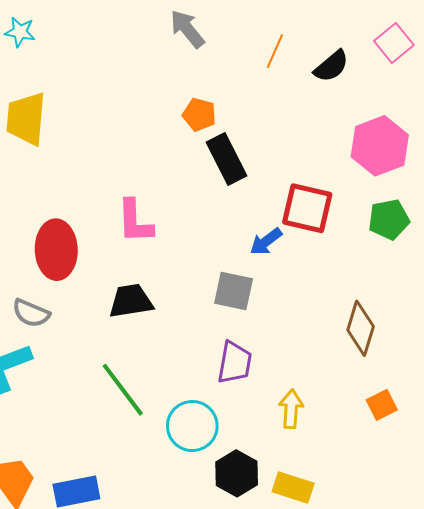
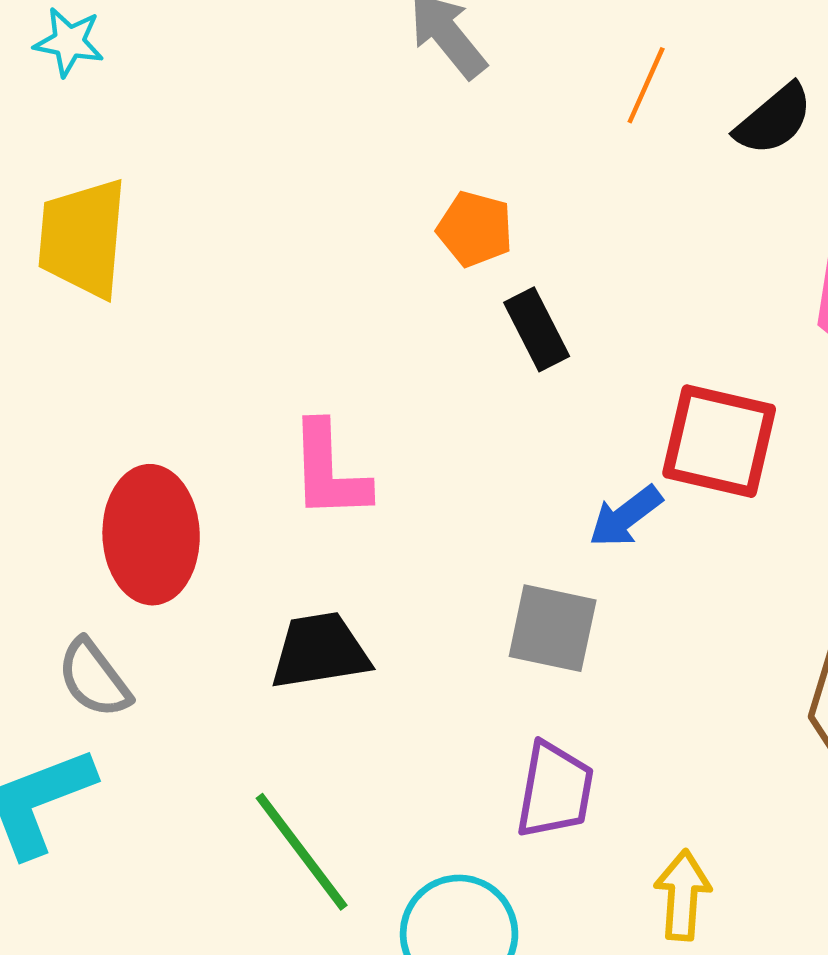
black rectangle: (227, 159) -> (537, 329), size x0.7
gray semicircle: (31, 313) -> (94, 678), turned 30

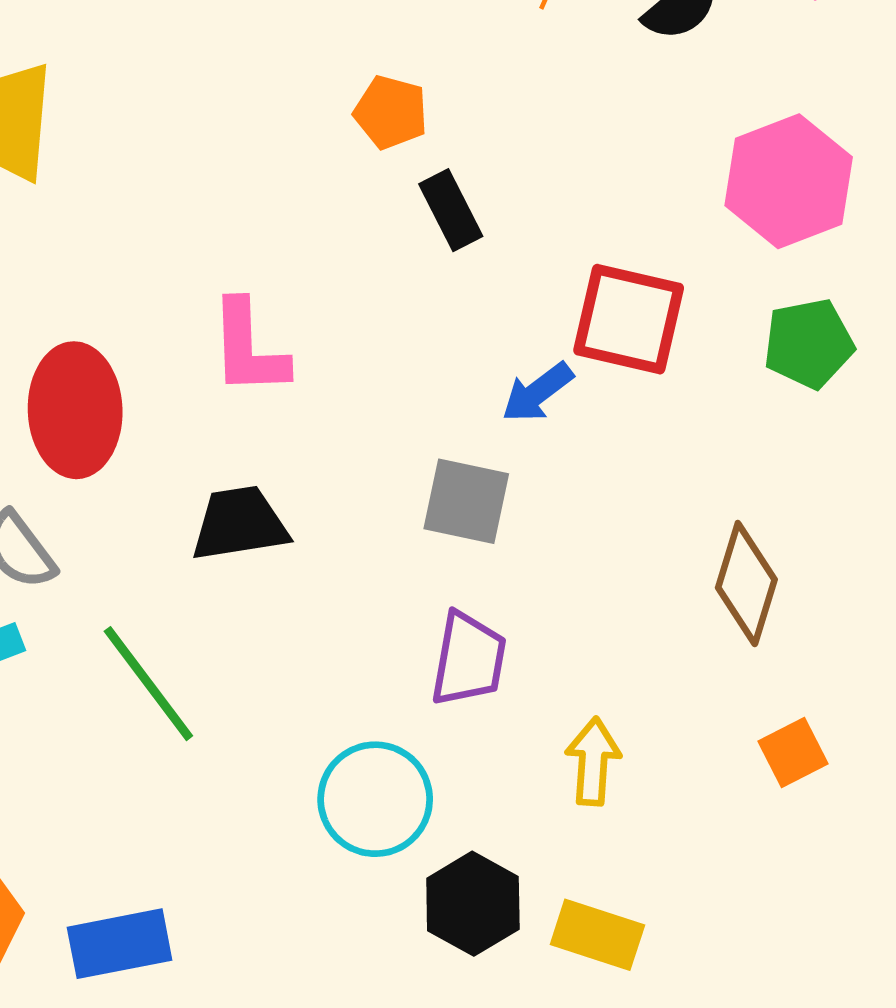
green line: (302, 852) -> (148, 684), moved

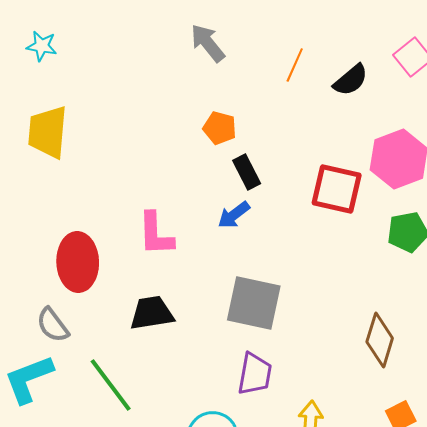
red square: (629, 319) -> (337, 189), moved
blue arrow: (537, 392) -> (234, 215), moved
gray square: (466, 501) -> (254, 303), size x1.4

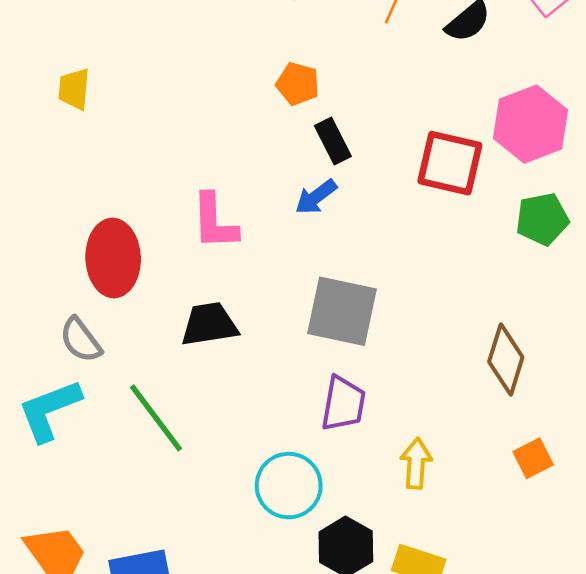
yellow trapezoid: (48, 132) -> (74, 89), size x0.6

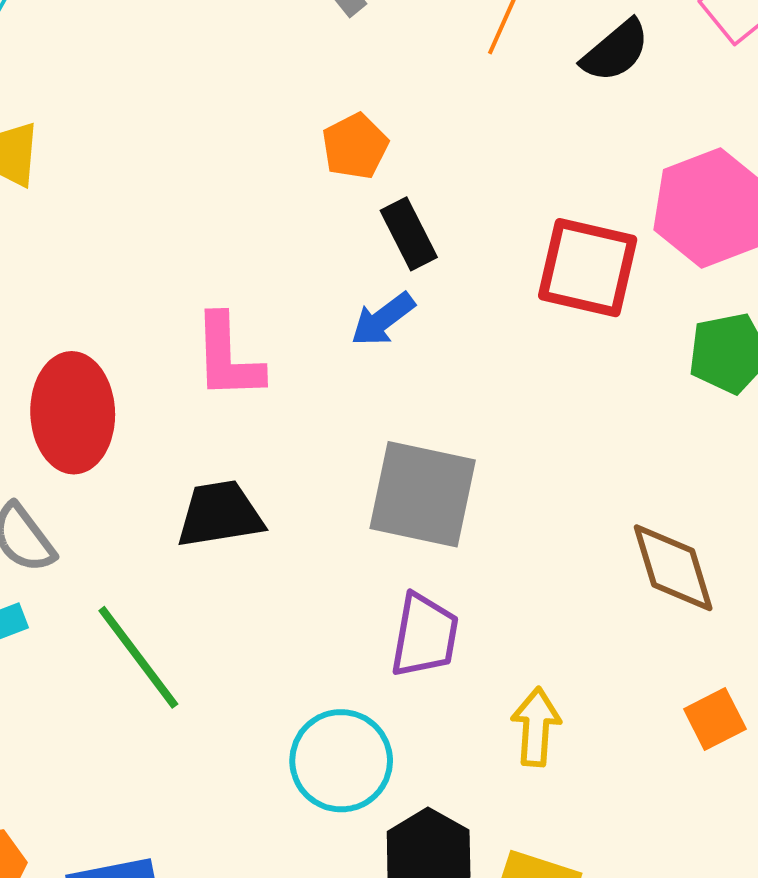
orange pentagon: (298, 84) -> (355, 146), turned 30
brown diamond: (506, 359) -> (673, 568), turned -34

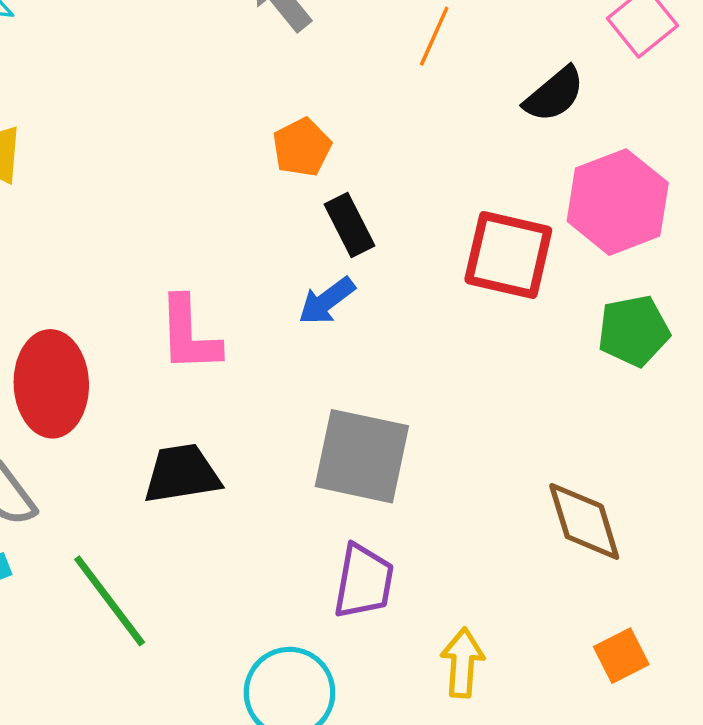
black semicircle: (615, 51) -> (554, 94), moved

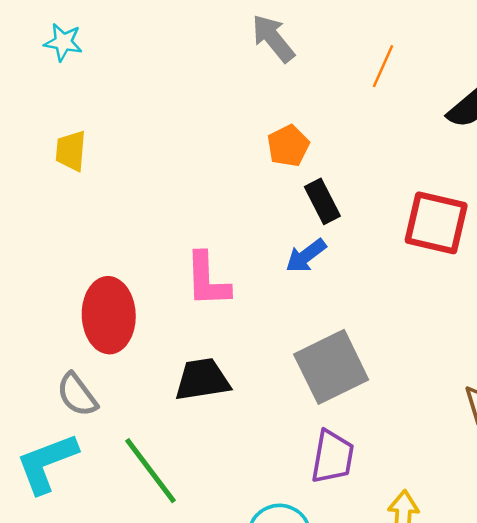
gray square: (362, 456) -> (331, 367), turned -38

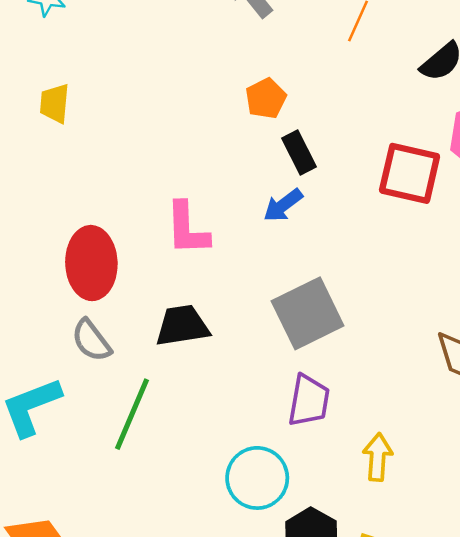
gray semicircle: (77, 395) -> (91, 340), moved
green line: (150, 471) -> (132, 414), turned 60

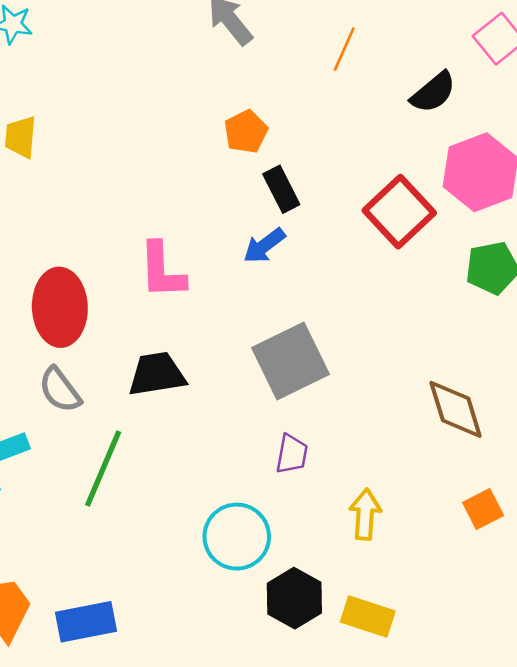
red square: (410, 173) -> (399, 212), turned 34
purple trapezoid: (309, 401) -> (292, 454), size x0.7

